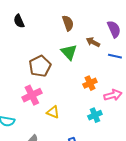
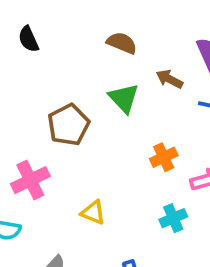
brown semicircle: (68, 23) -> (122, 43), turned -49
pink cross: (32, 95) -> (30, 180), moved

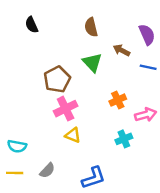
brown semicircle: (122, 43) -> (91, 27), turned -126
pink cross: (30, 180) -> (66, 109), moved

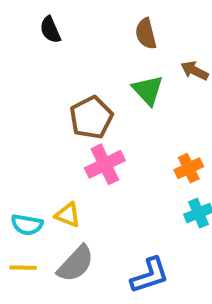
orange cross: (118, 100) -> (189, 168), moved
yellow triangle: (73, 135) -> (68, 215), moved
gray semicircle: (47, 170) -> (76, 264), size x1.5

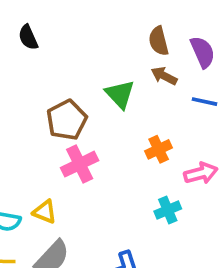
brown semicircle: (146, 34) -> (159, 41), moved
orange cross: (189, 168) -> (159, 149), moved

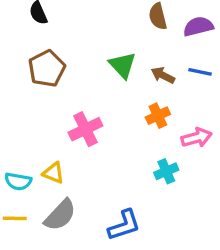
purple semicircle: (203, 52) -> (198, 26), turned -80
brown arrow: (164, 76) -> (163, 75), moved
brown pentagon: (67, 120) -> (47, 69), moved

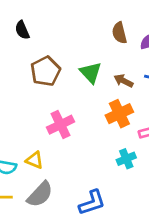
brown pentagon: (47, 69) -> (45, 71), moved
orange cross: (158, 116) -> (119, 114), size x1.4

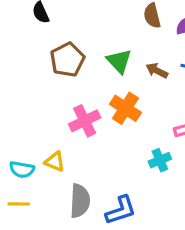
orange cross: (119, 114) -> (125, 108), moved, turned -32
gray semicircle: (40, 194) -> (80, 201), moved, turned -40

